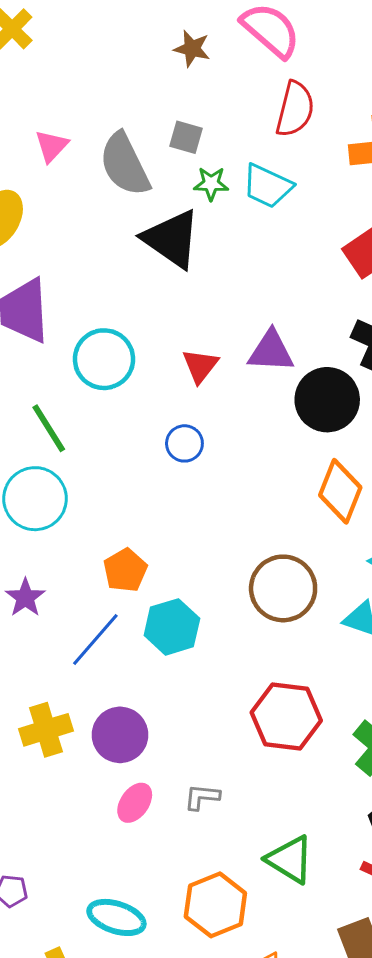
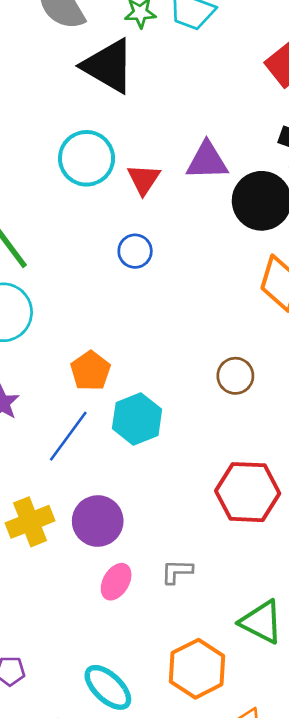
cyan circle: (104, 359) -> (87, 158), moved
brown circle: (283, 588) -> (235, 376), size x0.6
cyan ellipse: (116, 917) -> (108, 687), turned 30

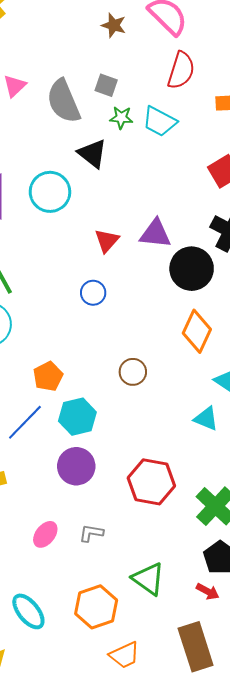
black triangle: (108, 66) -> (92, 154), size x0.7
cyan circle: (87, 158) -> (50, 192), moved
brown circle: (235, 376) -> (133, 372), moved
purple circle: (98, 521) -> (76, 466), moved

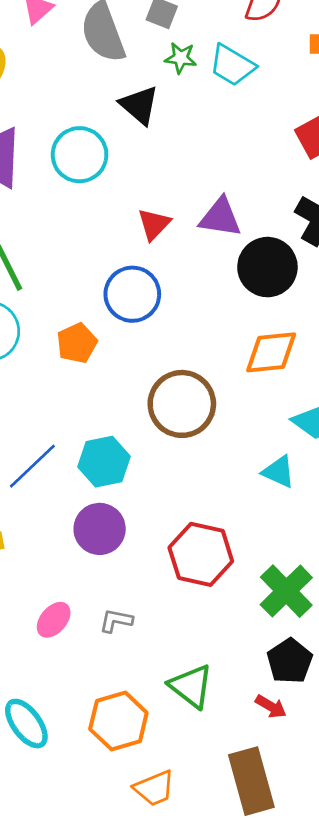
blue circle: (93, 293) -> (132, 294), size x1.6
orange diamond: (197, 331) -> (271, 352), turned 57
brown circle: (133, 372) -> (182, 404), size x1.8
orange pentagon: (48, 376) -> (77, 343), moved

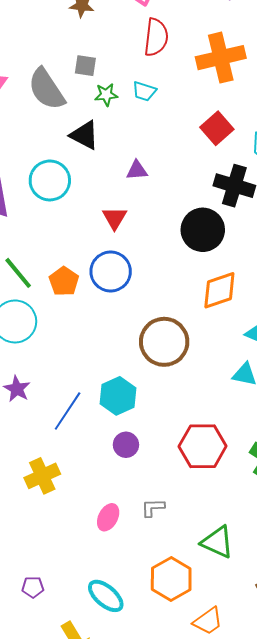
cyan trapezoid: (232, 65) -> (144, 91), size x0.7
purple triangle: (220, 217) -> (137, 170), moved, size x0.7
orange pentagon: (77, 343) -> (64, 281), moved
purple circle: (100, 529) -> (126, 445), size x0.7

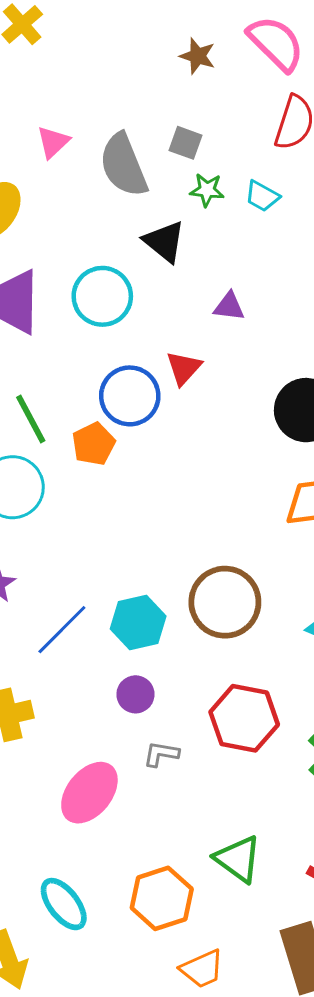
blue circle: (111, 272) -> (130, 396), moved
brown circle: (164, 342) -> (225, 602), moved
gray L-shape: (153, 508) -> (161, 754), moved
pink ellipse: (108, 517) -> (89, 793), size x1.6

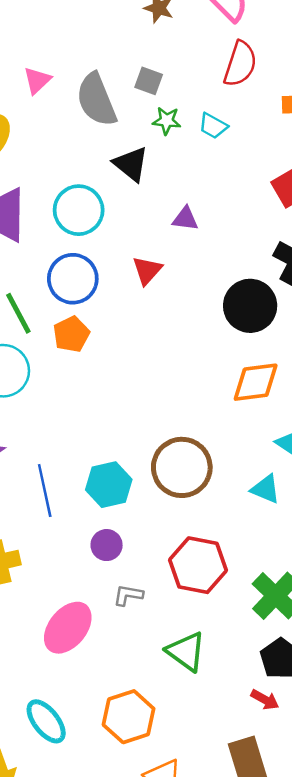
blue circle: (130, 396) -> (73, 279), moved
blue line: (62, 630) -> (45, 491), turned -57
green triangle: (238, 859) -> (186, 652), moved

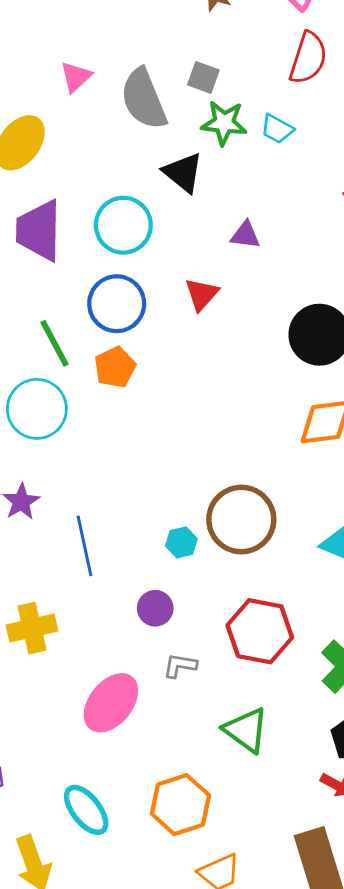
green star: (167, 121) -> (224, 123), size x1.4
cyan hexagon: (109, 485) -> (181, 542), moved, size x0.6

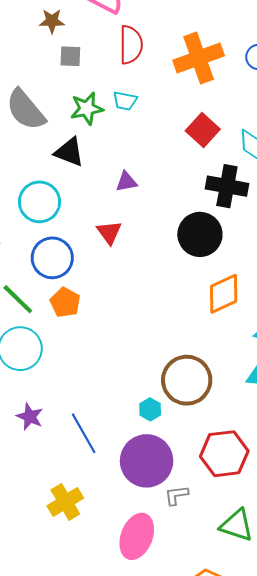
gray square: (203, 77) -> (70, 56), moved
purple circle: (155, 608) -> (147, 461), size x2.0

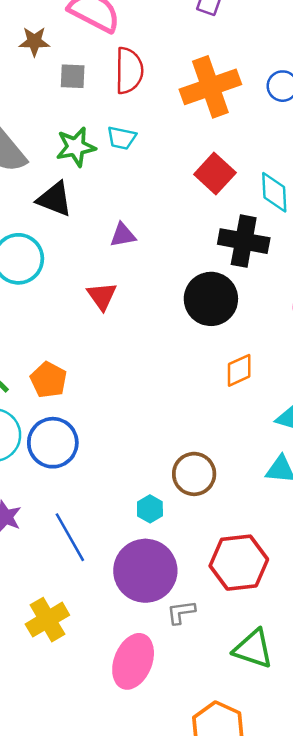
gray square: (70, 56) -> (73, 76), moved
blue circle: (52, 258) -> (53, 443), moved
orange diamond: (224, 294) -> (239, 370), size x0.7
brown circle: (187, 380) -> (194, 474), size x0.7

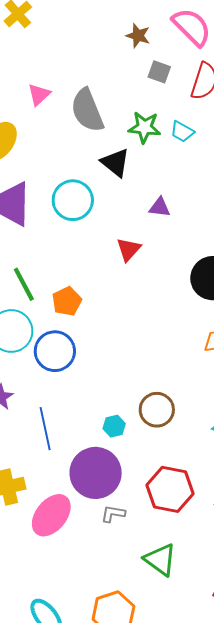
pink ellipse: (133, 661) -> (51, 515), moved

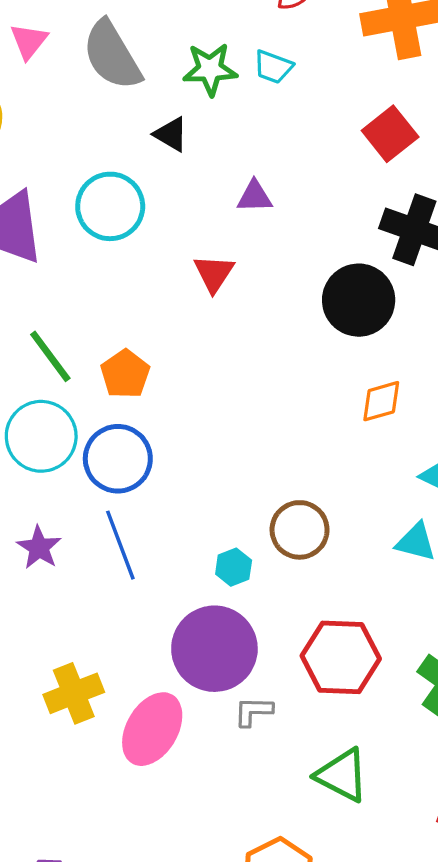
black triangle: (115, 163) -> (171, 134), size x0.7
blue line: (45, 429) -> (120, 545), moved

